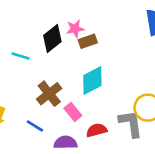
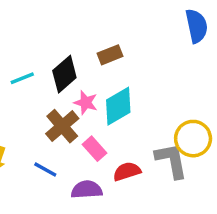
pink star: (75, 29) -> (86, 103), moved, turned 30
black diamond: (52, 38) -> (64, 74), moved
cyan line: (20, 56) -> (22, 78), turned -36

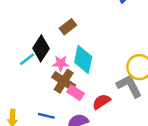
cyan line: (22, 78) -> (27, 59), moved
cyan diamond: (118, 106) -> (83, 60), turned -32
brown cross: (62, 126) -> (64, 81), moved

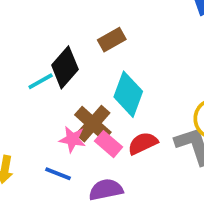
pink star: (61, 63) -> (72, 139), moved
red semicircle: (101, 102) -> (143, 143), moved

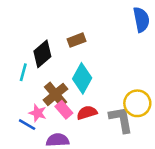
cyan line: (41, 81) -> (23, 72), moved, turned -54
pink star: (72, 139) -> (38, 113), moved

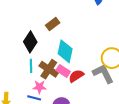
cyan line: (23, 72) -> (31, 66), moved
pink rectangle: (64, 110) -> (63, 71), moved

